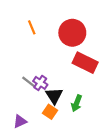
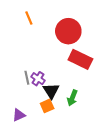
orange line: (32, 27) -> (29, 18), moved
gray line: (29, 82) -> (27, 78), turned 40
orange square: (50, 112) -> (47, 106), turned 32

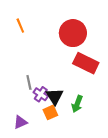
orange line: (29, 18) -> (20, 26), moved
purple cross: (38, 79) -> (41, 94), moved

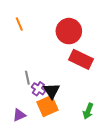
green arrow: (77, 104) -> (88, 111), moved
orange square: (50, 112) -> (48, 106), size x1.5

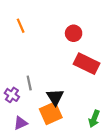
red circle: (69, 31) -> (74, 33), size x0.6
purple cross: (38, 89) -> (12, 95), moved

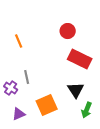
orange line: (21, 26) -> (19, 41), moved
black triangle: (55, 97) -> (76, 90), moved

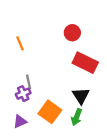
purple cross: (11, 88) -> (23, 94), moved, turned 32
orange square: (47, 105) -> (50, 112), turned -30
green arrow: (87, 110) -> (77, 117), moved

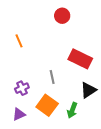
red circle: (72, 33) -> (62, 16), moved
gray line: (29, 82) -> (52, 77), moved
black triangle: (81, 96) -> (88, 90), moved, turned 30

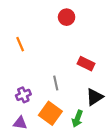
red rectangle: (80, 59) -> (86, 64), size x0.7
purple triangle: (19, 114) -> (20, 123), turned 32

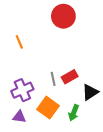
red circle: (67, 17) -> (63, 16), size x1.5
red rectangle: (86, 64) -> (70, 77), moved, turned -56
purple cross: (23, 95) -> (22, 90), size x1.5

